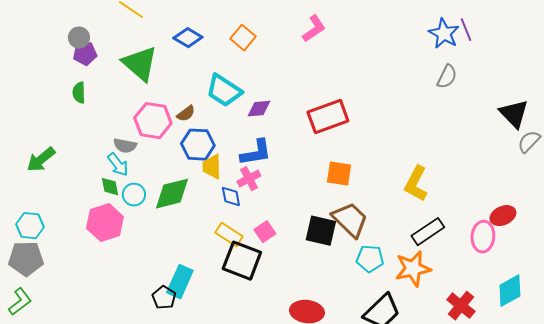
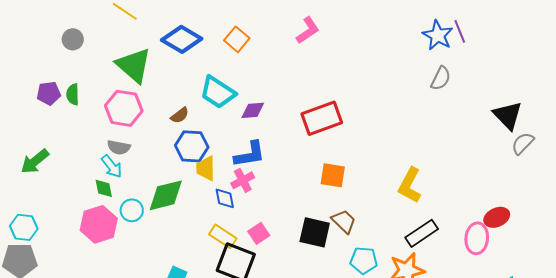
blue diamond: (188, 38) -> (182, 39), size x1.4
purple pentagon: (85, 54) -> (49, 93), moved
pink hexagon: (153, 121) -> (124, 108), moved
cyan circle: (134, 195) -> (132, 210), moved
brown trapezoid: (350, 220) -> (344, 221), size x0.7

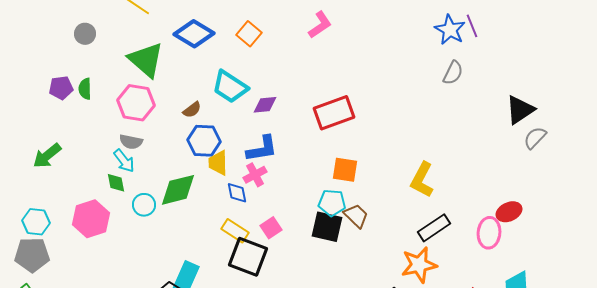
black triangle: (508, 115) -> (520, 110), turned 40
pink hexagon: (99, 224) -> (91, 219), moved
cyan pentagon: (364, 260) -> (332, 203), moved

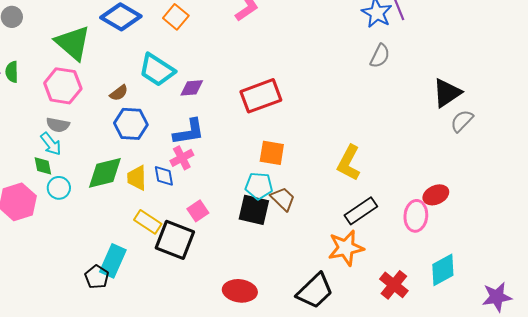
yellow trapezoid: (218, 163) -> (137, 178), moved
cyan circle: (144, 205) -> (59, 188), moved
yellow rectangle: (235, 231) -> (148, 222), moved

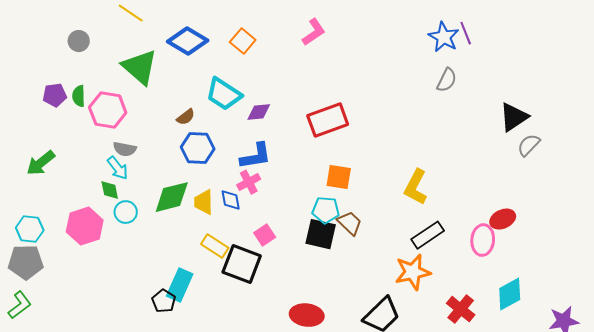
pink hexagon: (63, 86) -> (108, 110), moved

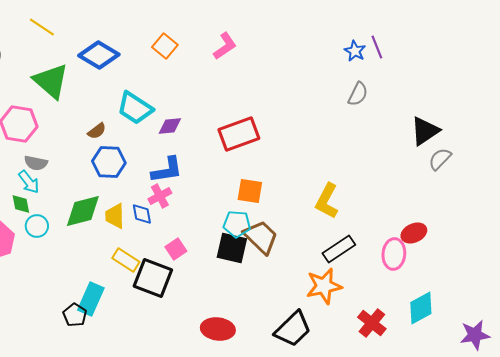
blue star: (444, 37) -> (355, 51), size x0.7
orange square: (243, 41) -> (165, 46), moved
brown trapezoid: (350, 223) -> (261, 237), size x1.4

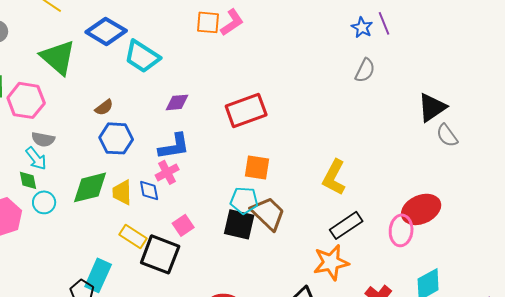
orange square: (165, 46) -> (208, 22), moved, turned -35
cyan trapezoid: (135, 108) -> (142, 56), moved
gray semicircle: (440, 159) -> (447, 135), turned -80
red ellipse: (414, 233) -> (421, 209), size x1.5

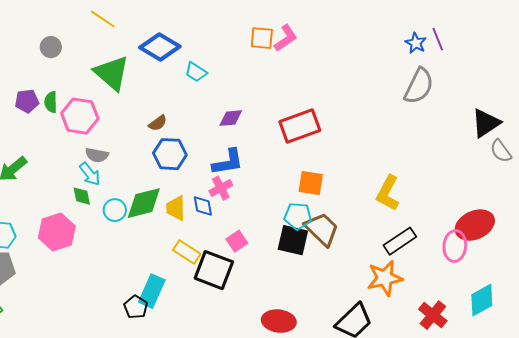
cyan trapezoid: (142, 56) -> (196, 72), size x0.6
gray semicircle: (365, 70) -> (419, 86), size x1.5
cyan circle: (44, 202) -> (115, 210), moved

